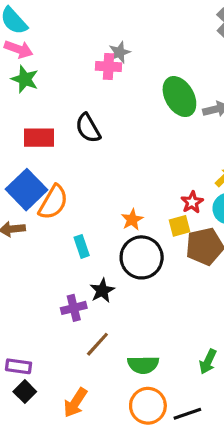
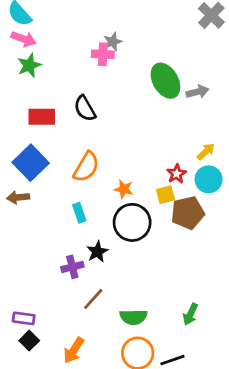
green star: (25, 79) -> (29, 65), turned 30
orange semicircle: (53, 202) -> (86, 167), moved
orange star: (132, 220) -> (124, 189), turned -30

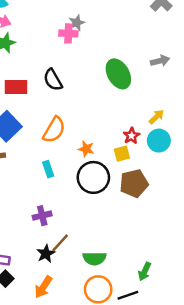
green ellipse: (165, 81) -> (118, 74), moved
gray arrow: (197, 92) -> (160, 61), moved
brown pentagon: (188, 213) -> (134, 183), moved
black star: (97, 252) -> (46, 254), moved
green arrow: (190, 314) -> (145, 271), moved

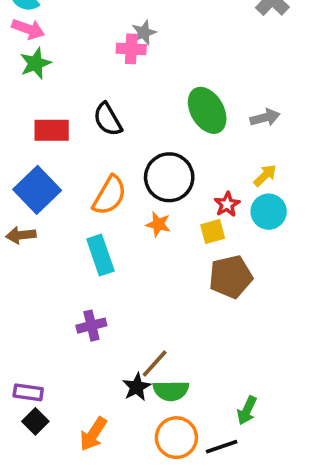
gray arrow: (160, 61) -> (265, 118), moved
cyan rectangle: (48, 169) -> (100, 255), size x1.5
black circle: (93, 177) -> (169, 177), moved
brown line: (60, 243) -> (155, 363), moved
black star: (46, 254) -> (137, 387), moved

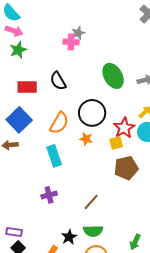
red star: (227, 204) -> (124, 128), size x1.5
brown line: (155, 363) -> (91, 202), moved
black star: (137, 387) -> (69, 237), moved

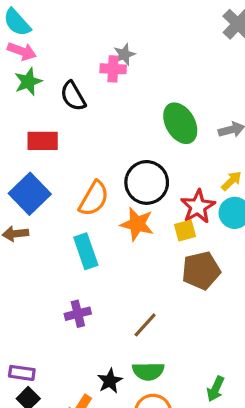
black semicircle: (58, 81) -> (73, 96), moved
orange star: (86, 139) -> (137, 224), size x1.5

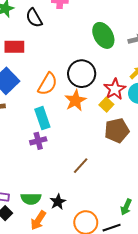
orange star: (137, 224) -> (75, 101), turned 30
yellow square: (185, 230) -> (106, 105), turned -32
purple cross: (78, 314) -> (38, 141), moved
green semicircle: (148, 371) -> (31, 199), moved

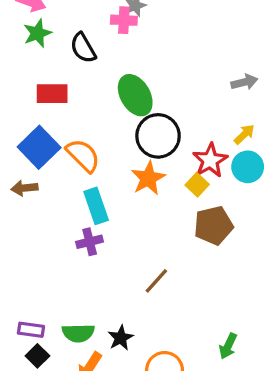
green ellipse: (103, 35) -> (135, 95), moved
orange semicircle: (48, 84) -> (83, 155), moved, turned -75

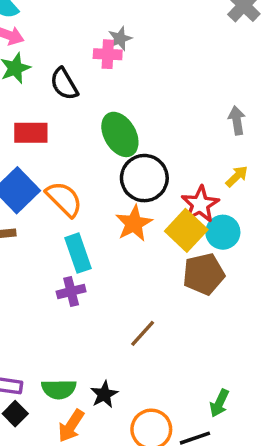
gray arrow: (244, 82) -> (237, 120), turned -85
cyan circle: (248, 167) -> (223, 232), moved
yellow square: (197, 185) -> (186, 230), size x1.6

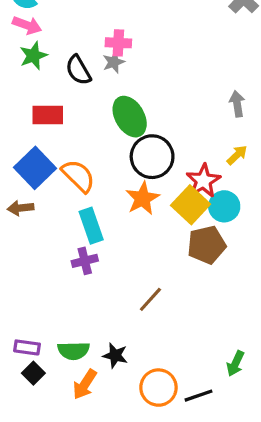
gray star: (120, 38) -> (114, 62), moved
black star: (104, 394) -> (115, 355), turned -30
green arrow: (219, 403) -> (235, 363), moved

